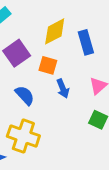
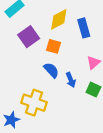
blue arrow: (63, 88) -> (71, 80), moved
blue semicircle: (25, 95) -> (51, 70), moved

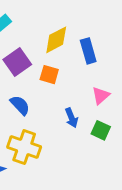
blue semicircle: (51, 70) -> (20, 105), moved

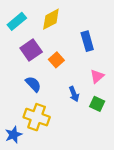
yellow diamond: (56, 40) -> (51, 19), moved
orange square: (49, 75) -> (56, 60), turned 32

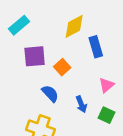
yellow diamond: (51, 19) -> (74, 26), moved
purple square: (31, 50) -> (35, 56), turned 30
blue semicircle: (33, 84) -> (50, 93), moved

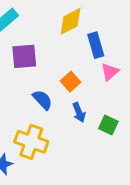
orange square: (62, 67) -> (71, 82), moved
pink triangle: (106, 85) -> (110, 72), moved

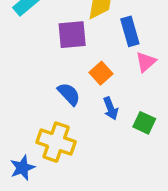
purple square: (24, 56) -> (72, 35), moved

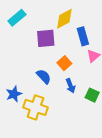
blue star: (22, 168) -> (14, 94), moved

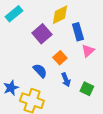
purple square: (46, 38) -> (42, 34), turned -36

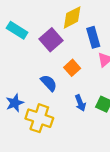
cyan rectangle: (14, 14) -> (17, 30), moved, turned 72
blue arrow: (66, 80) -> (80, 103), moved

